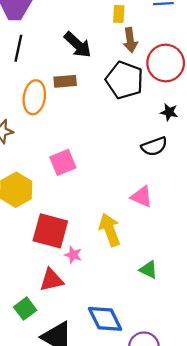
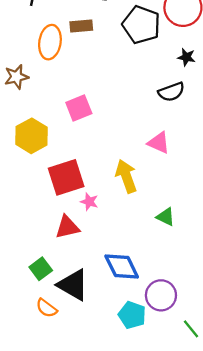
red square: (50, 231) -> (66, 177), turned -33
green square: (25, 309) -> (41, 269), moved

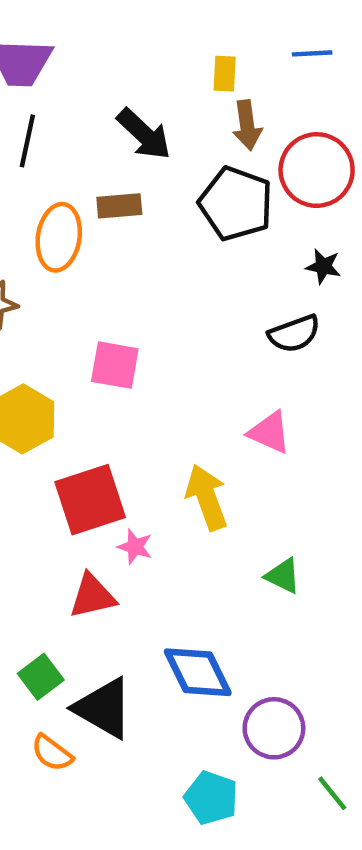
pink square: (79, 108) -> (115, 365), turned 32
cyan pentagon: (132, 315) -> (211, 798), moved

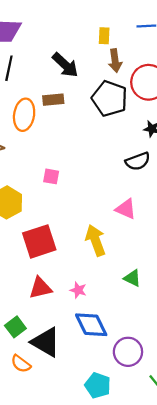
pink square: (115, 365) -> (51, 176), size x0.7
pink star: (135, 547) -> (78, 290), moved

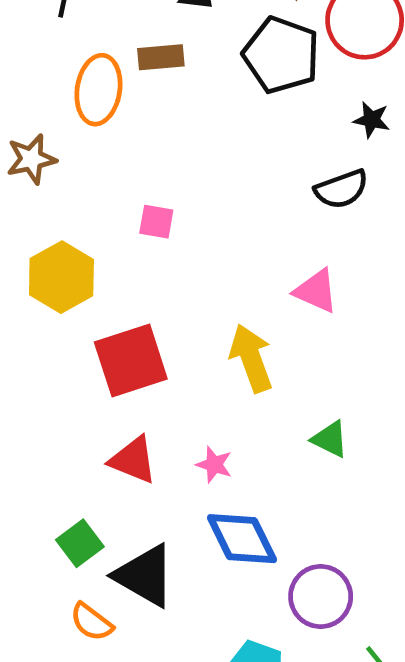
red triangle: (40, 288) -> (133, 460), turned 35

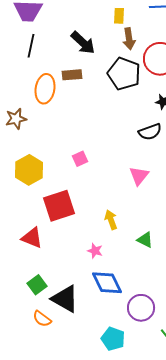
pink square: (156, 222) -> (80, 159), moved, turned -35
pink triangle: (316, 291) -> (139, 176), turned 45
yellow arrow: (251, 358) -> (111, 220), moved, size x0.7
red triangle: (133, 460) -> (32, 238), moved

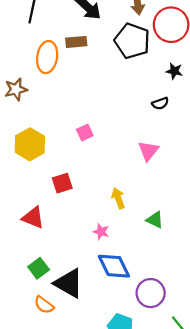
black semicircle: (150, 132) -> (160, 103), size x0.7
red square: (59, 206) -> (62, 183), size x0.6

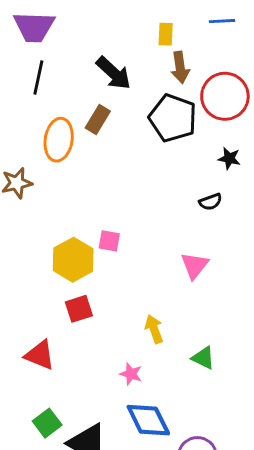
brown rectangle: (76, 42) -> (98, 119), turned -54
pink square: (85, 132) -> (109, 241), turned 35
yellow hexagon: (30, 144) -> (73, 260), moved

